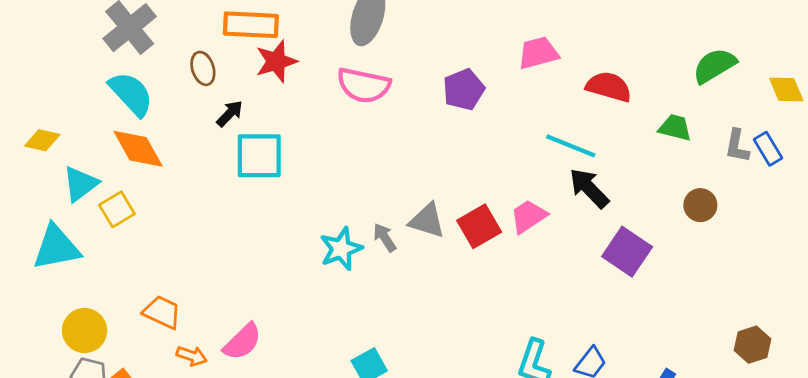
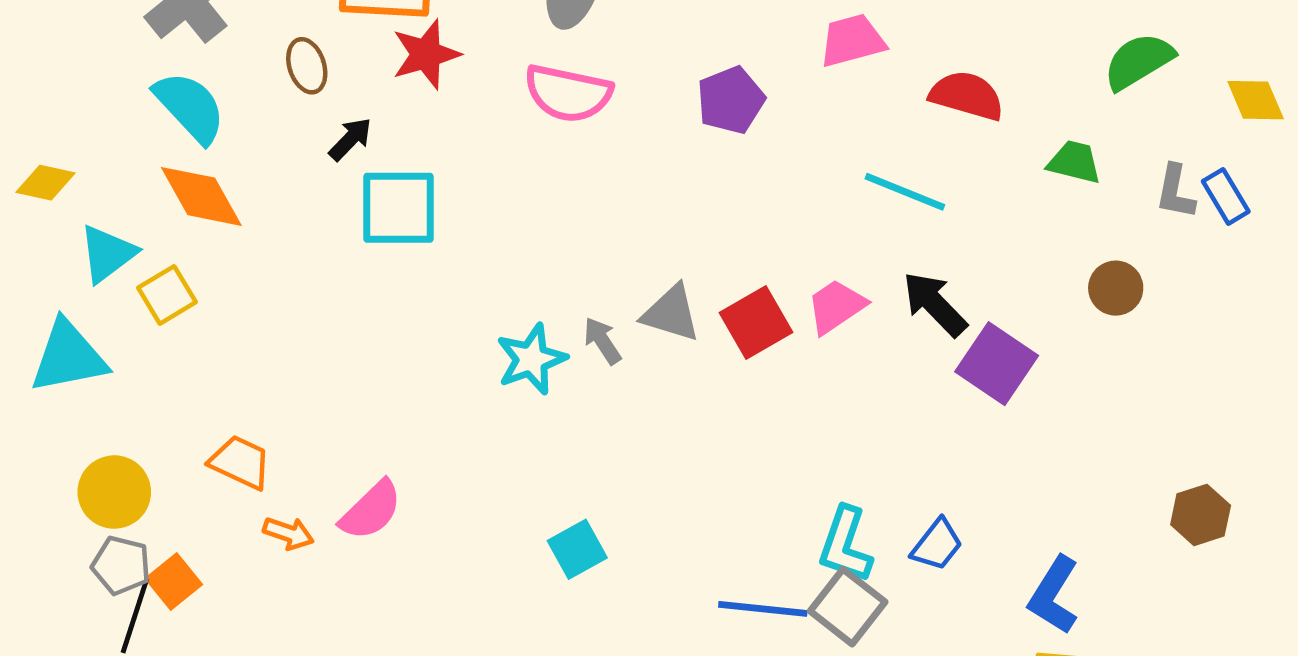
black arrow: (589, 188) -> (935, 304), moved

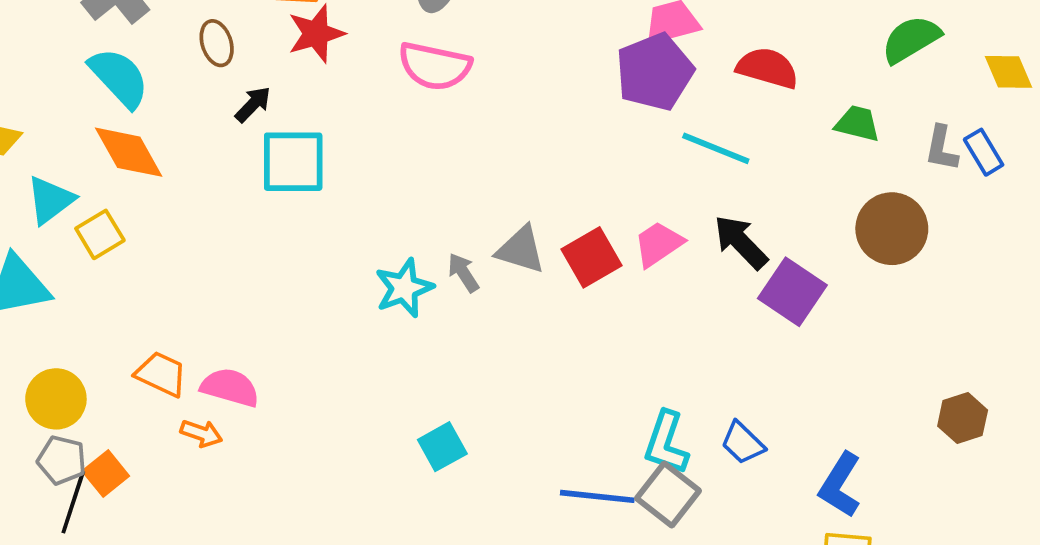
purple pentagon: (731, 100) -> (655, 72), moved, size x1.4
brown circle: (1116, 288) -> (892, 229), size x1.6
pink semicircle: (371, 510) -> (230, 387), moved, turned -120
blue trapezoid: (937, 545) -> (743, 443), turned 96

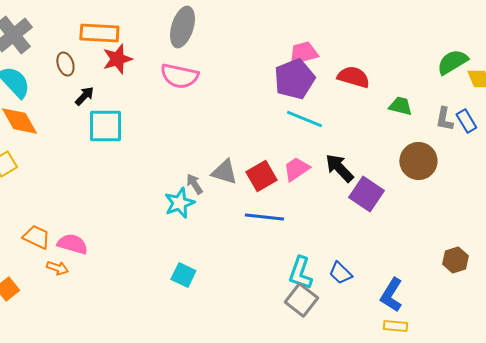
green semicircle: (911, 39) -> (452, 62), moved
cyan line: (716, 148) -> (304, 119), moved
cyan star: (404, 288) -> (179, 203), moved
cyan square: (442, 447) -> (183, 275), turned -35
blue line: (597, 496) -> (264, 217), moved

